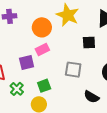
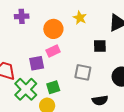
yellow star: (68, 15) -> (80, 18), size x0.6
green cross: (17, 89) -> (26, 89), size x1.6
black semicircle: (91, 97) -> (100, 100), turned -42

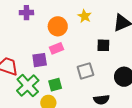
gray square: (83, 72) -> (85, 71), turned -30

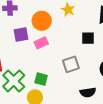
purple square: (40, 60) -> (21, 35), moved
green square: (55, 85) -> (41, 79), turned 32

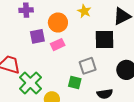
black square: (88, 38) -> (104, 39), size x1.5
green square: (41, 79) -> (75, 83), moved

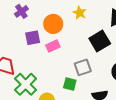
purple cross: (26, 10) -> (21, 11), turned -32
black square: (104, 39) -> (100, 41), turned -30

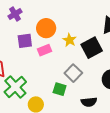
yellow star: (80, 13) -> (70, 40), moved
gray square: (83, 67) -> (73, 73), turned -30

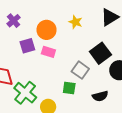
yellow star: (70, 40) -> (76, 22), moved
black square: (92, 48) -> (100, 53), moved
pink rectangle: (45, 50) -> (48, 52), turned 48

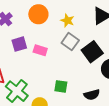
orange circle: (46, 30) -> (38, 14), moved
gray square: (80, 70) -> (70, 42), moved

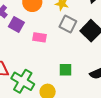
purple square: (19, 44) -> (16, 25), moved, turned -35

